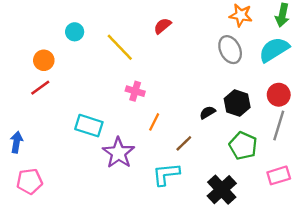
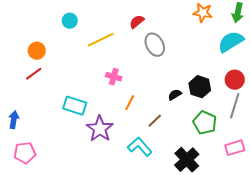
cyan circle: (75, 32) -> (70, 21), moved
yellow line: (120, 47) -> (101, 40), turned -72
gray ellipse: (230, 50) -> (155, 45), moved
cyan L-shape: (166, 174) -> (140, 147), turned 55

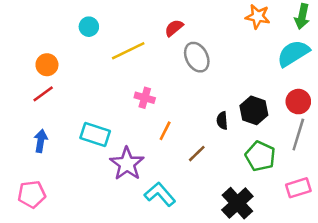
black semicircle: (175, 95) -> (222, 121), turned -64
blue arrow: (14, 120) -> (41, 141), moved
cyan L-shape: (140, 147) -> (160, 194), moved

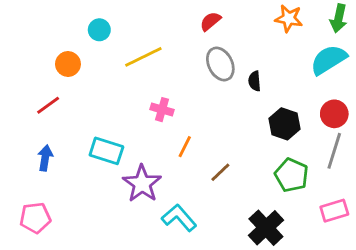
red semicircle: (174, 28) -> (210, 21), moved
orange circle: (47, 65) -> (68, 64), moved
black semicircle: (222, 121) -> (255, 81), moved

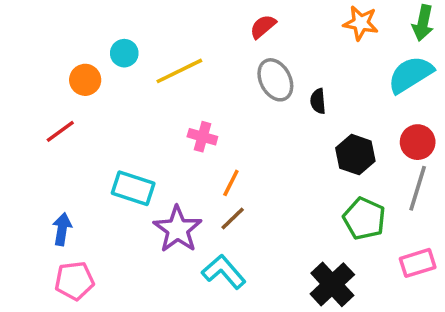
cyan circle: (99, 30) -> (124, 53), moved
blue arrow: (45, 158) -> (62, 229), moved
brown line: (220, 172) -> (233, 219), moved
pink pentagon: (35, 218) -> (74, 281), moved

